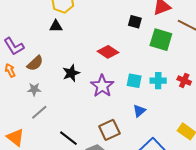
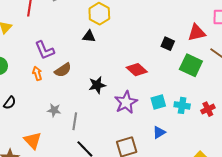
red cross: (184, 80) -> (208, 109), turned 32
cyan square: (134, 81) -> (158, 102), turned -35
gray star: (34, 89) -> (54, 110), moved
gray line: (39, 112) -> (75, 121), moved, turned -48

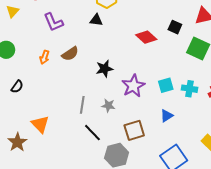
purple L-shape: (45, 50) -> (53, 22), moved
red diamond: (137, 70) -> (146, 37), moved
orange arrow: (37, 73) -> (44, 57), turned -144
gray star: (54, 110) -> (108, 106), moved

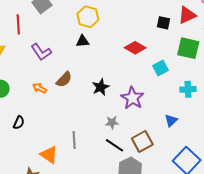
black square: (175, 27) -> (163, 23), moved
orange arrow: (44, 57) -> (40, 88), turned 112
cyan square: (166, 85) -> (160, 68), moved
gray line: (82, 105) -> (74, 140), moved
black line: (92, 133) -> (115, 145), moved

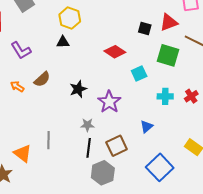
black line: (115, 145) -> (89, 148), turned 60

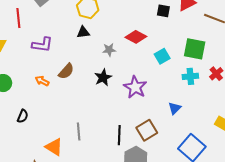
purple L-shape: (21, 50) -> (42, 45), turned -45
green square: (168, 55) -> (195, 49), moved
gray star: (87, 125) -> (109, 50), moved

